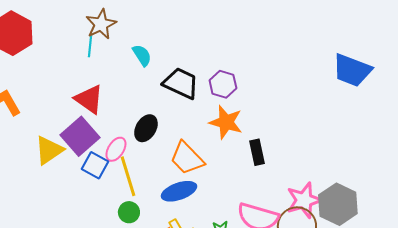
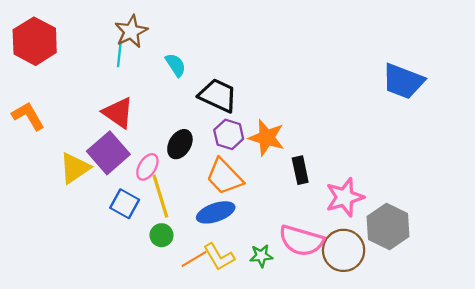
purple hexagon: (223, 84) -> (229, 134), moved
blue square: (95, 165) -> (125, 204), moved
pink star: (304, 200) -> (345, 197), moved

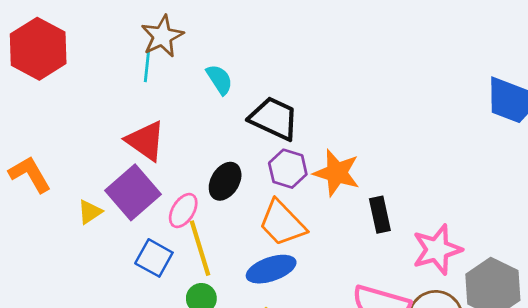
orange L-shape: (28, 116) -> (30, 174), moved
yellow triangle: (75, 168) -> (90, 212), size x0.6

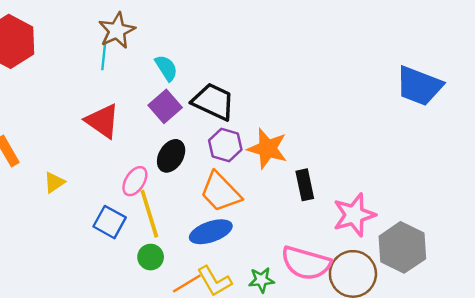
purple square: (133, 192) -> (165, 106), moved, size x0.7

